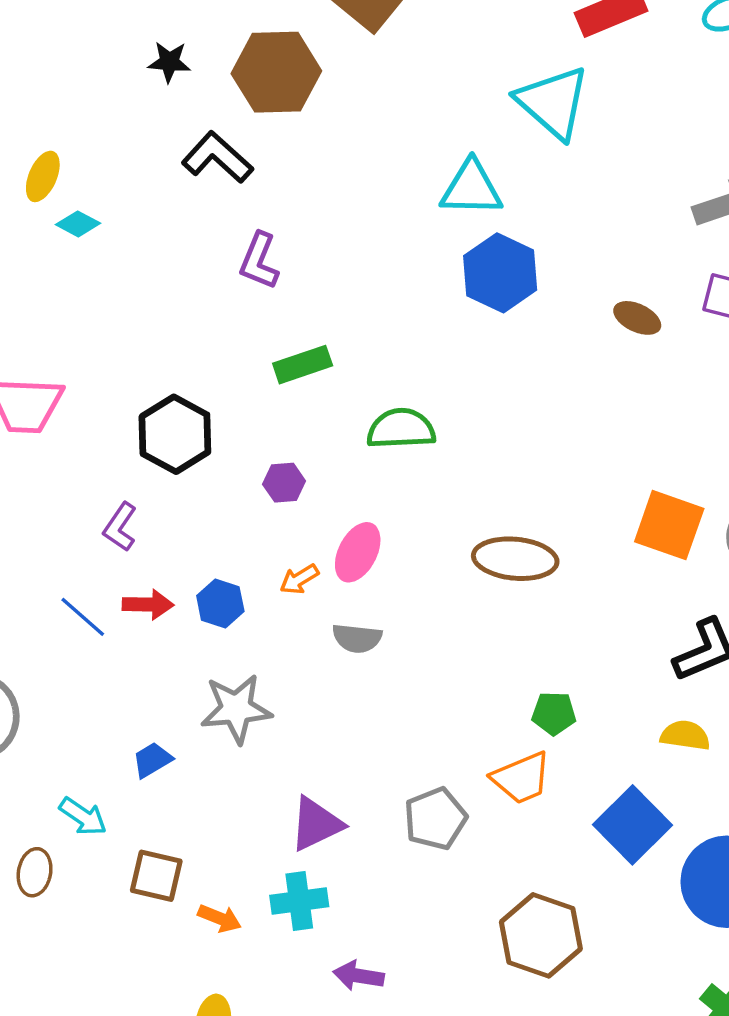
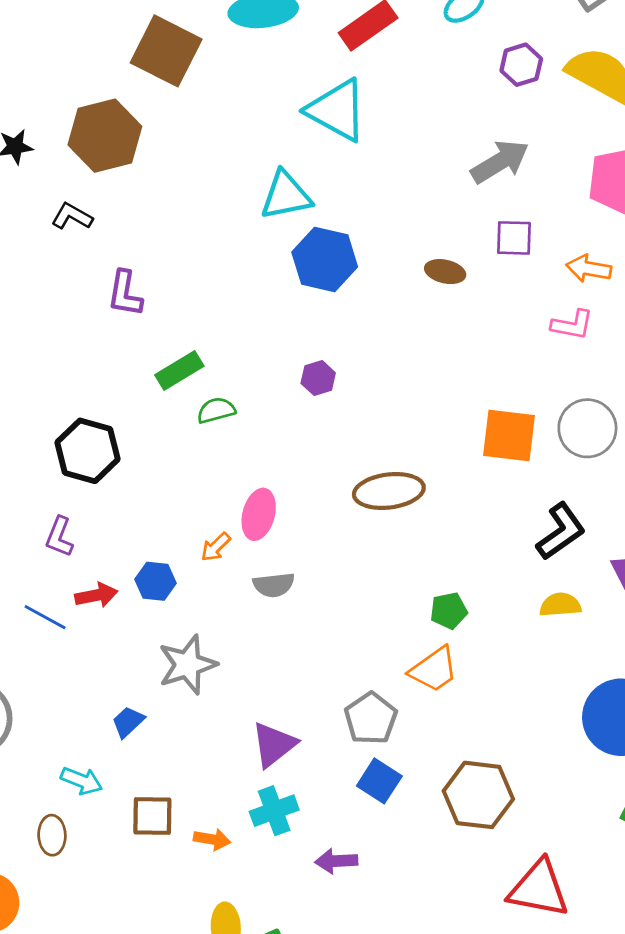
black L-shape: (217, 157) -> (72, 216), size x0.7
green semicircle: (401, 429) -> (216, 410), moved, size x0.7
purple hexagon: (284, 483) -> (318, 378), moved
blue square: (632, 825) -> (379, 781), moved, size x0.7

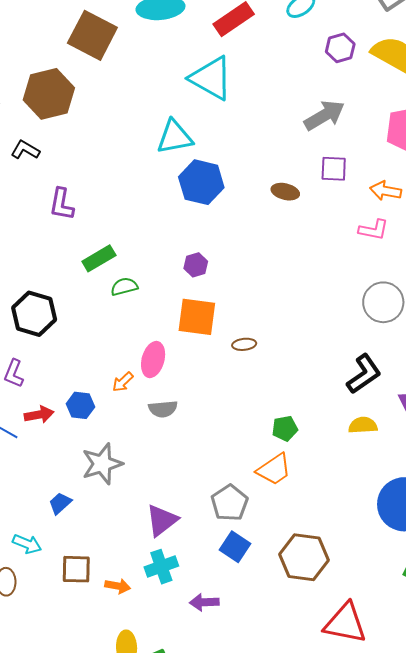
orange square: (509, 435) -> (197, 317), moved
brown ellipse: (389, 491) -> (244, 344), size x0.5

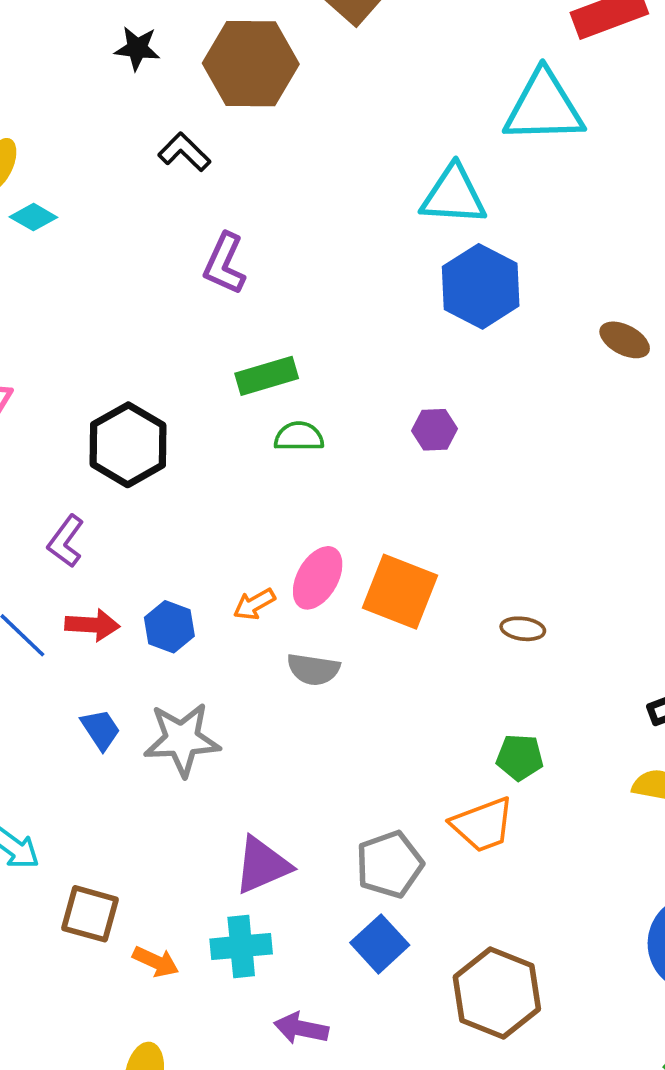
cyan triangle: (211, 78) -> (544, 107), turned -45
orange square: (197, 317) -> (400, 592), moved
brown ellipse: (244, 344) -> (523, 629), moved
blue trapezoid: (60, 503) -> (101, 729), moved, turned 85

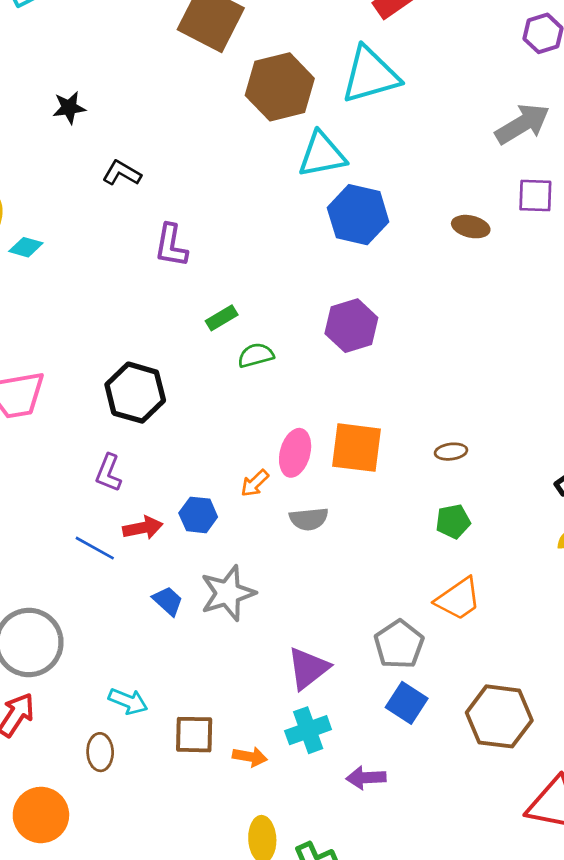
brown hexagon: (251, 64) -> (280, 87), moved
green rectangle: (267, 376) -> (222, 318), size x0.7
purple hexagon: (435, 430) -> (351, 326), size x1.6
green pentagon: (520, 757) -> (453, 521), moved

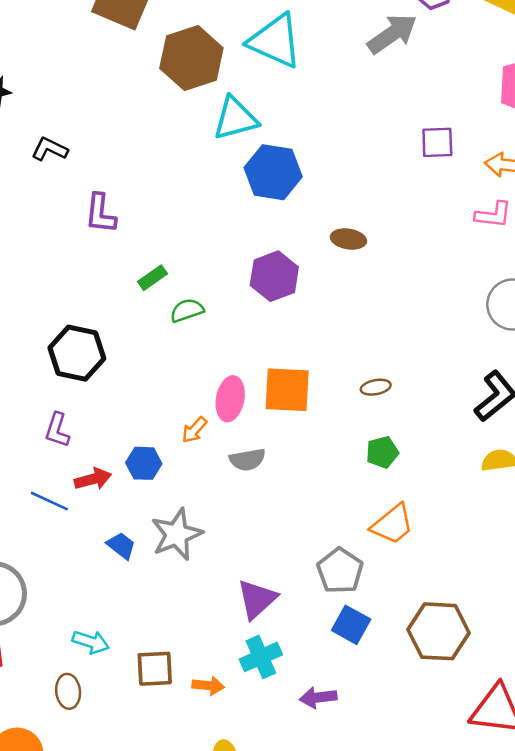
cyan triangle: (370, 75) -> (275, 41), turned 44
gray arrow: (522, 124) -> (392, 34), moved
brown ellipse: (471, 227) -> (348, 239), moved

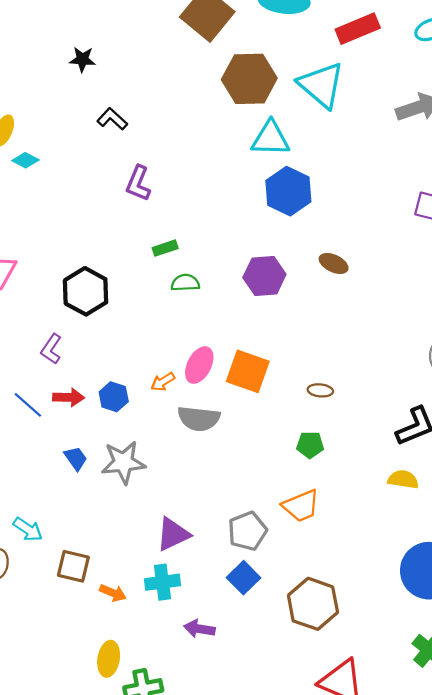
gray semicircle: (247, 460) -> (199, 419), size x1.4

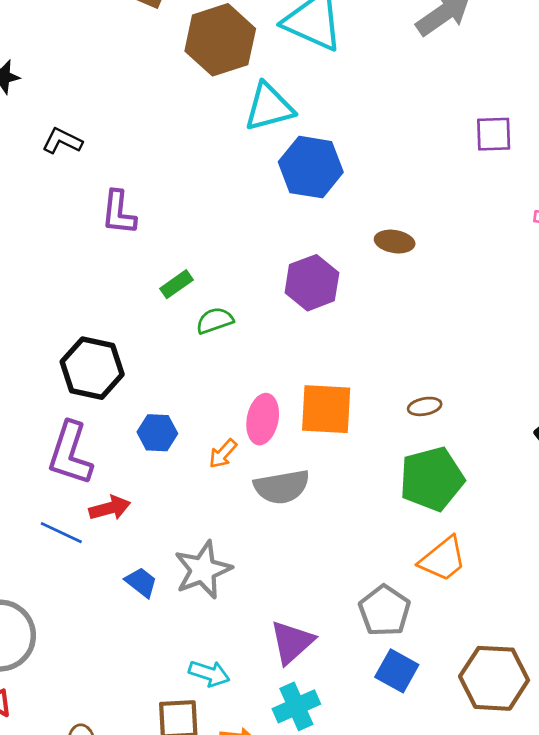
purple L-shape: (51, 349) -> (70, 453), size x1.6
blue hexagon: (114, 397) -> (157, 433), moved
green pentagon: (310, 445) -> (432, 479), size x1.8
cyan arrow: (28, 529) -> (209, 673), moved

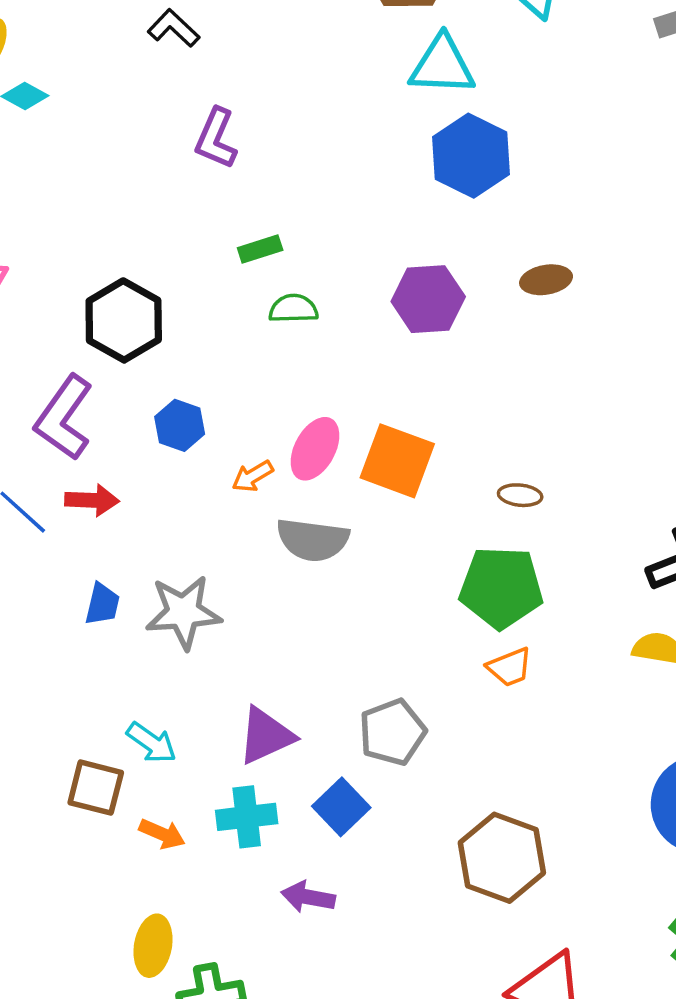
brown ellipse: (395, 242) -> (546, 280), turned -36
orange trapezoid: (443, 559) -> (510, 667), moved, size x0.7
blue trapezoid: (141, 582) -> (102, 604), turned 48
blue square: (397, 671) -> (341, 807), moved

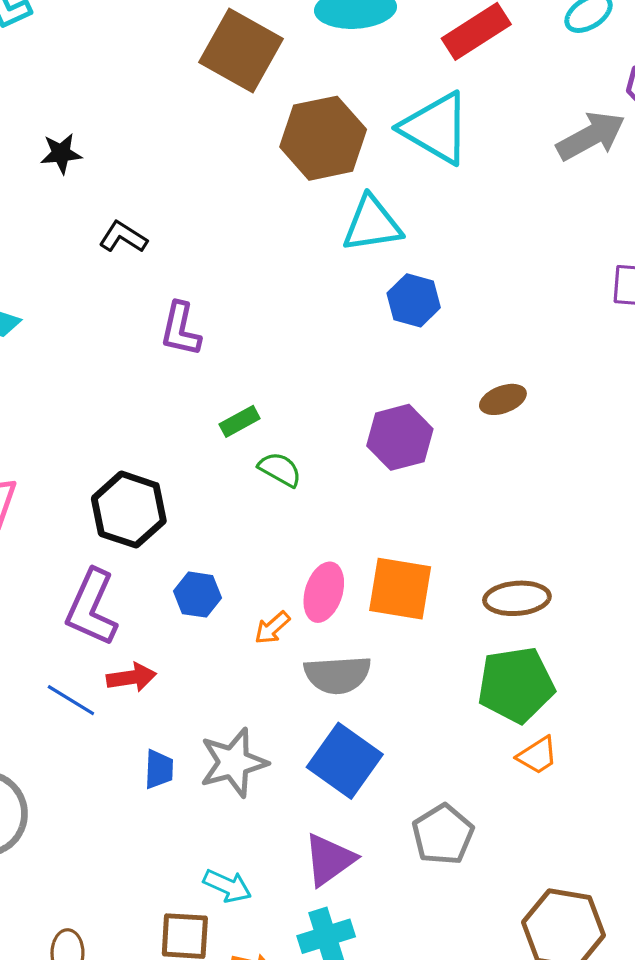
blue hexagon: (471, 156) -> (414, 300), size x0.7
green semicircle: (293, 309) -> (280, 469), turned 42
brown ellipse: (520, 495) -> (517, 598), size x1.6
blue square: (341, 807) -> (345, 761), moved, size x1.4

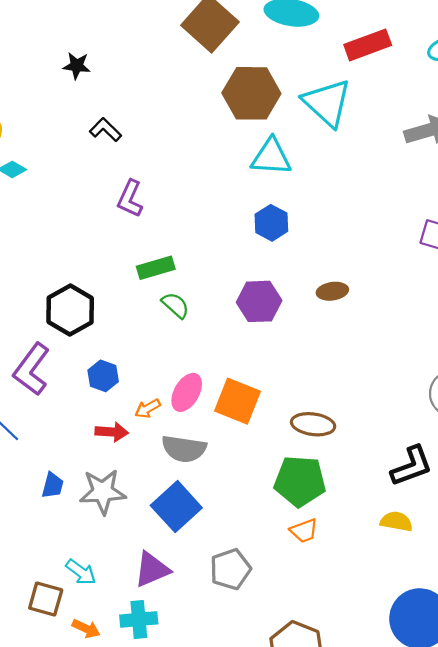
blue hexagon: (414, 300) -> (271, 223), moved
green rectangle: (240, 421) -> (156, 268), size x1.4
red arrow: (131, 677) -> (112, 432), moved

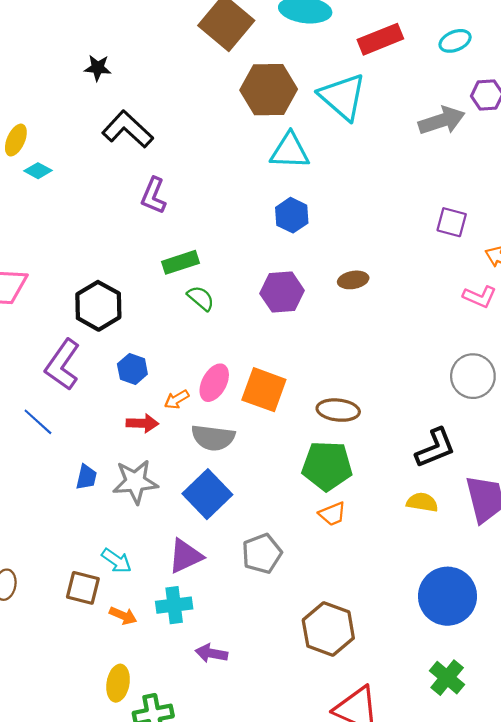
black L-shape: (105, 130) -> (128, 129), size x1.6

